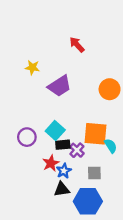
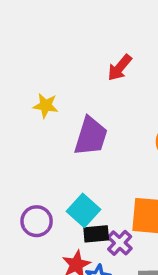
red arrow: (77, 45) -> (120, 68), turned -98
purple trapezoid: (60, 86) -> (91, 136), turned -40

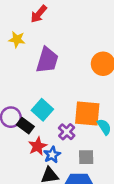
red arrow: (120, 68) -> (39, 14), moved
black rectangle: (96, 234) -> (25, 126), moved, turned 42

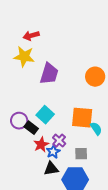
red arrow: (39, 14) -> (31, 36), moved, turned 35
yellow star: (17, 39) -> (24, 57), size x1.5
purple cross: (67, 132) -> (59, 141), moved

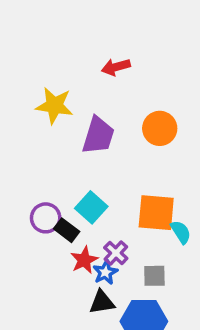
red arrow: (31, 36) -> (116, 67), moved
orange circle: (95, 77) -> (160, 128), moved

